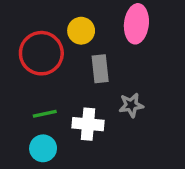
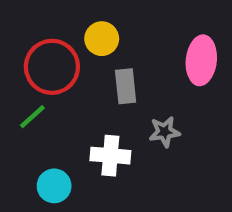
pink ellipse: (136, 24) -> (201, 60), moved
green line: (45, 114) -> (32, 117), moved, turned -30

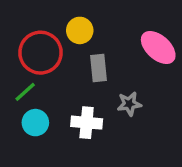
pink ellipse: (201, 60) -> (158, 47), turned -54
cyan circle: (54, 186) -> (35, 123), moved

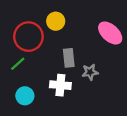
gray rectangle: (99, 68) -> (69, 58), moved
cyan circle: (35, 123) -> (25, 96), moved

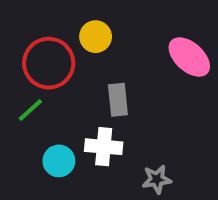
gray star: (90, 72) -> (157, 179), moved
cyan circle: (25, 96) -> (59, 161), moved

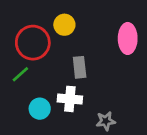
pink ellipse: (189, 57) -> (128, 38), turned 48

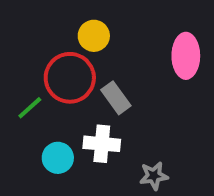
red circle: (33, 43) -> (70, 78), moved
gray rectangle: (80, 67) -> (116, 98), turned -30

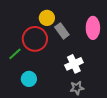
gray rectangle: (116, 98) -> (62, 31), moved
white cross: (102, 144) -> (74, 64), moved, turned -30

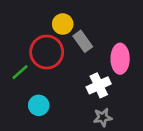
pink ellipse: (93, 28) -> (120, 59), moved

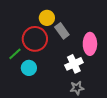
cyan circle: (39, 105) -> (29, 68), moved

